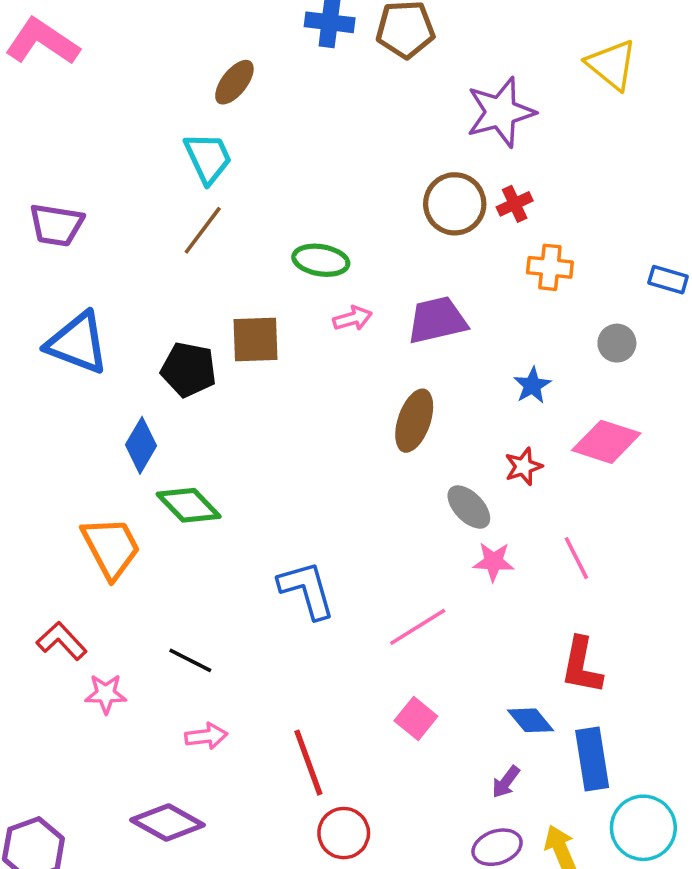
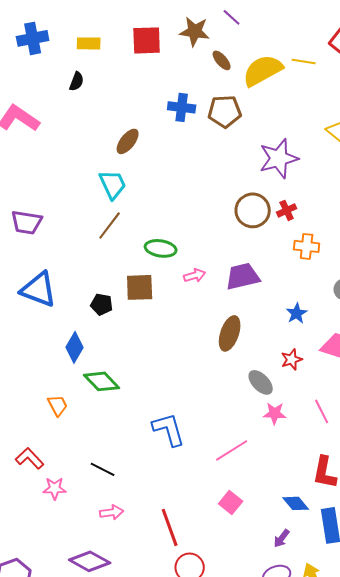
green ellipse: (321, 260) -> (161, 248), moved
black pentagon: (189, 370) -> (102, 304), size x0.7
orange trapezoid: (111, 548) -> (58, 405), size x0.6

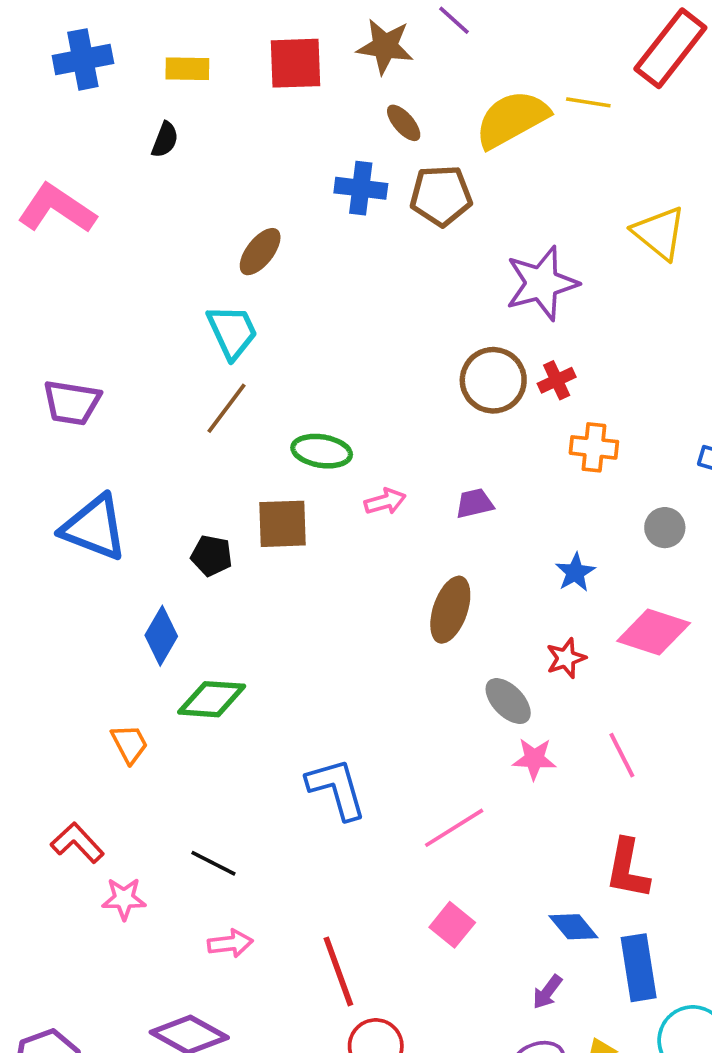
brown ellipse: (222, 60) -> (404, 123), moved
purple trapezoid: (243, 276) -> (475, 503), size x0.6
green diamond: (102, 381) -> (212, 699), turned -42

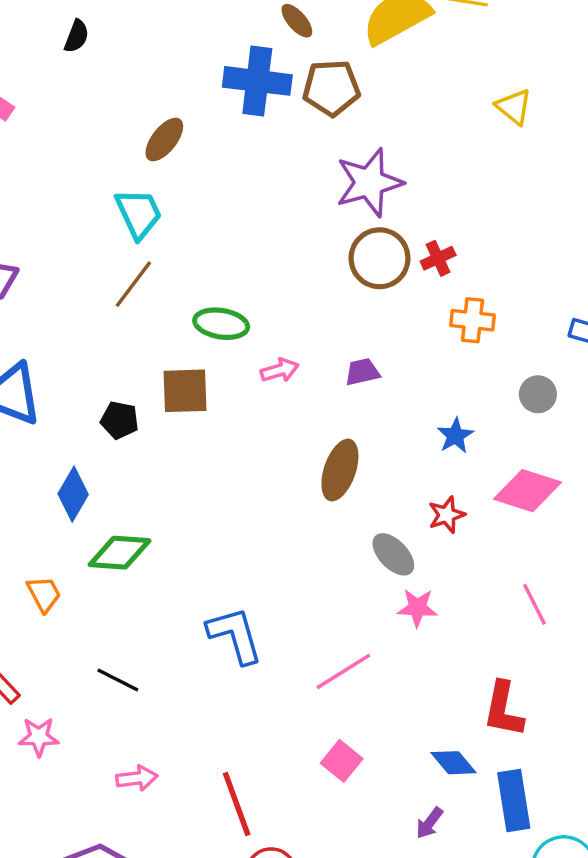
blue cross: (361, 188) -> (257, 81), size x1.4
yellow triangle: (659, 233) -> (514, 107), moved, size x0.7
purple star: (542, 283) -> (369, 183), moved
pink line: (622, 755) -> (534, 604), moved
black line: (213, 863) -> (118, 680), moved

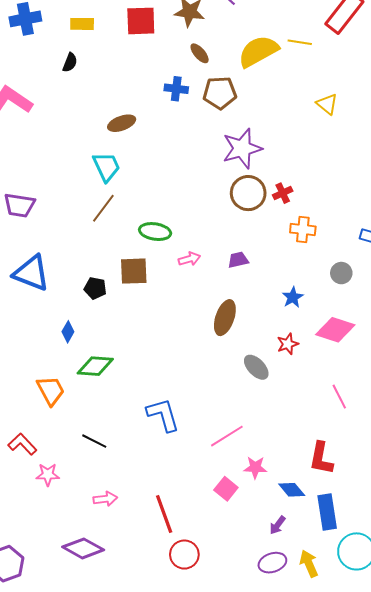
blue cross: (257, 81) -> (176, 89), size x0.6
brown ellipse: (164, 139) -> (122, 123), turned 32
blue diamond: (73, 494) -> (68, 332), size x0.7
orange trapezoid: (44, 594) -> (51, 390), size x1.4
pink star: (417, 608) -> (255, 467), moved

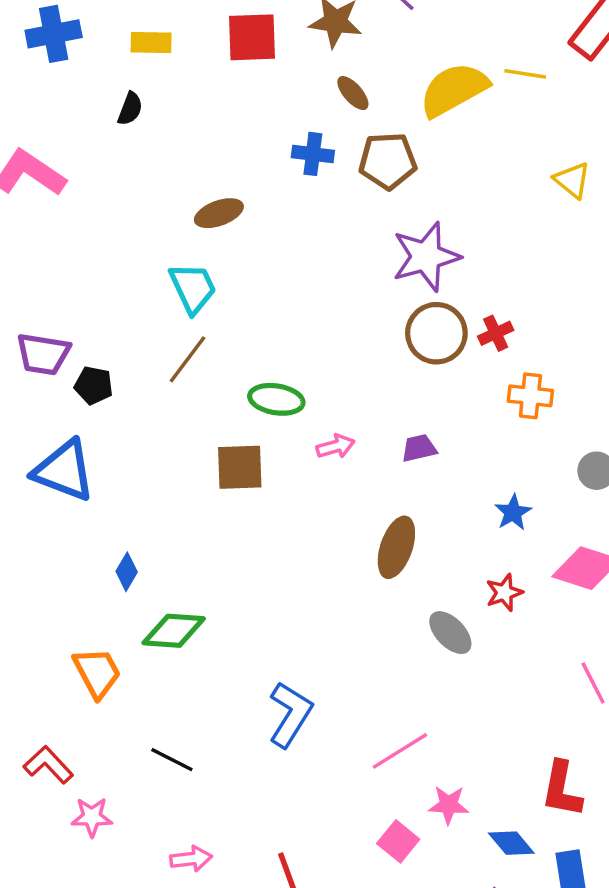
black pentagon: (95, 288) -> (94, 385), moved
blue L-shape: (163, 415) -> (290, 714), turned 48

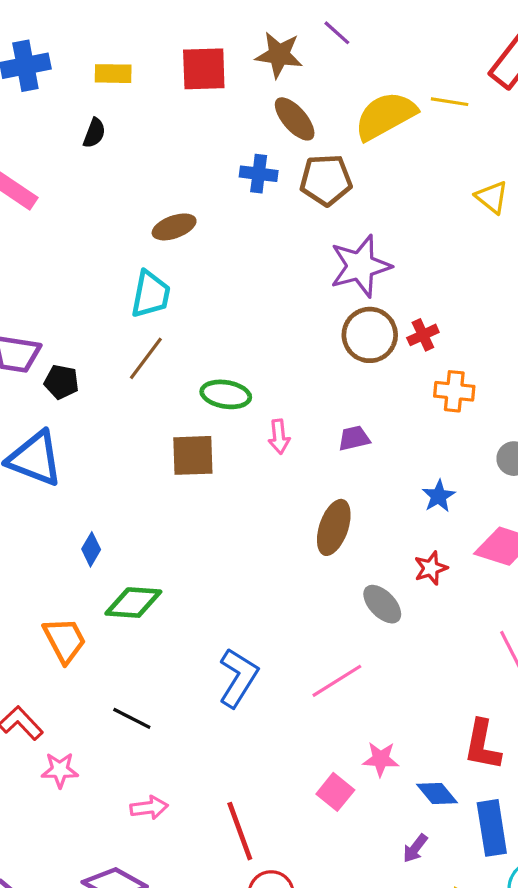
brown ellipse: (353, 93) -> (295, 119), size x1.4
cyan trapezoid: (193, 288) -> (151, 294), turned 36
pink arrow: (335, 446) -> (279, 437), turned 100
pink line: (400, 751) -> (337, 681), moved

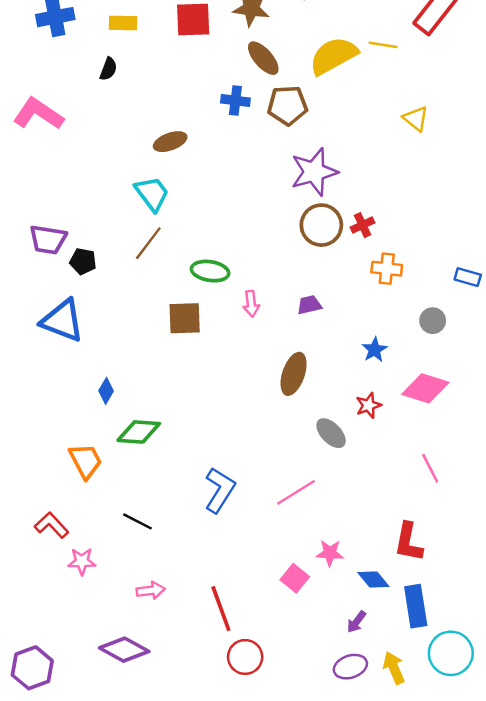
cyan trapezoid: (151, 294) -> (152, 194), turned -48

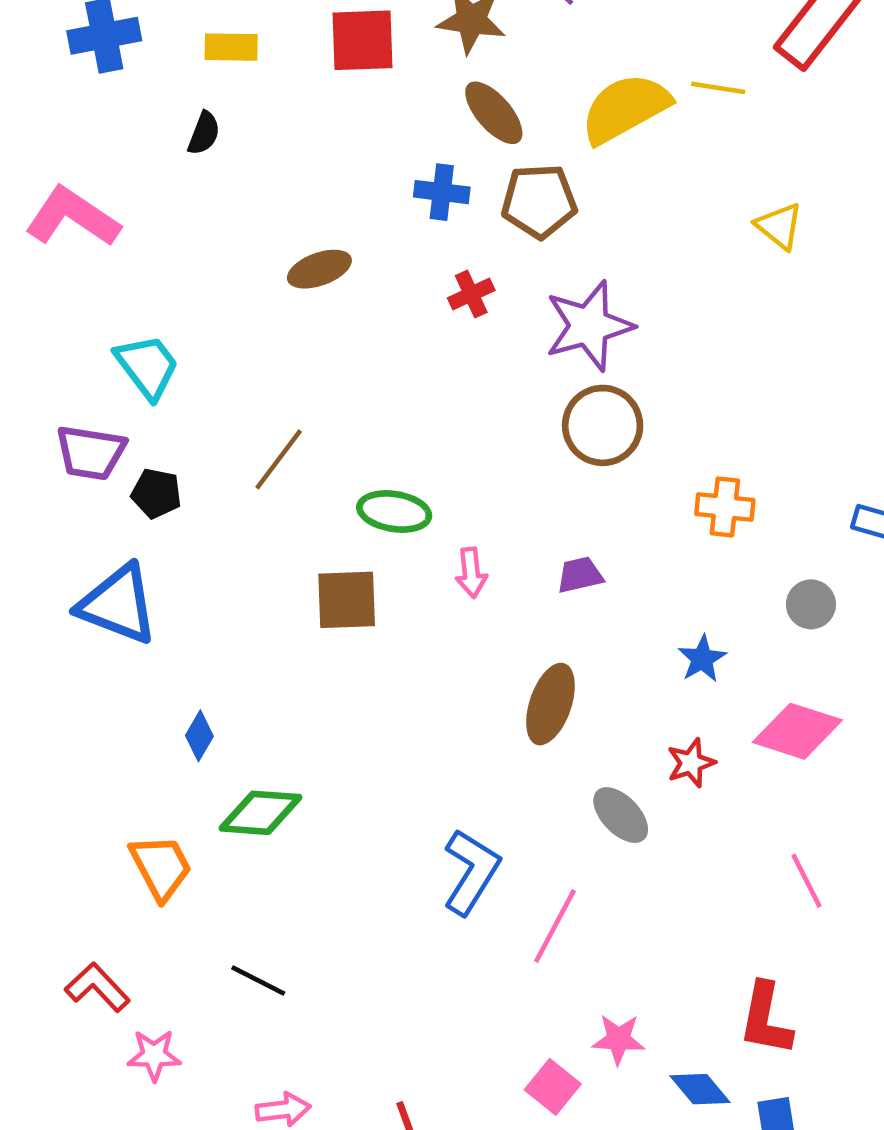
cyan trapezoid: (152, 194) -> (147, 367), moved
red cross: (362, 225) -> (471, 294), moved
blue L-shape: (220, 490) -> (471, 872), moved
pink line: (296, 492) -> (555, 926), turned -30

